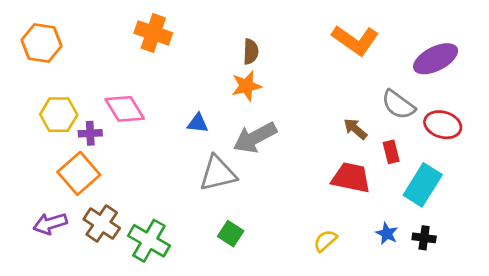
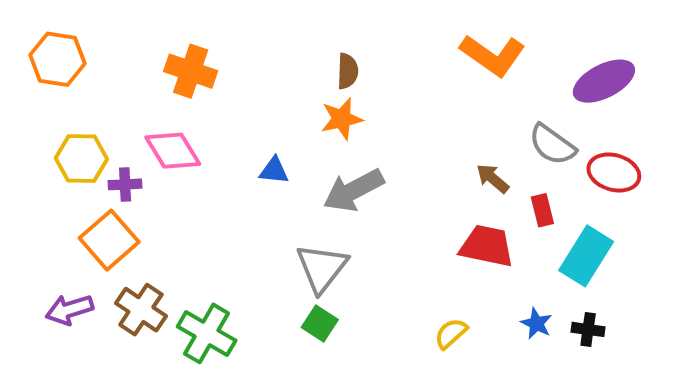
orange cross: (153, 33) -> (191, 71), moved
gray triangle: (218, 173) -> (322, 268), moved, turned -39

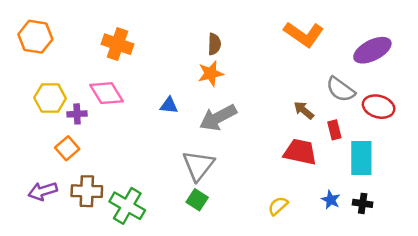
orange square: (109, 240) -> (67, 148), size x0.7
cyan rectangle: (586, 256) -> (361, 158), turned -32
brown cross: (141, 310) -> (87, 191), turned -32

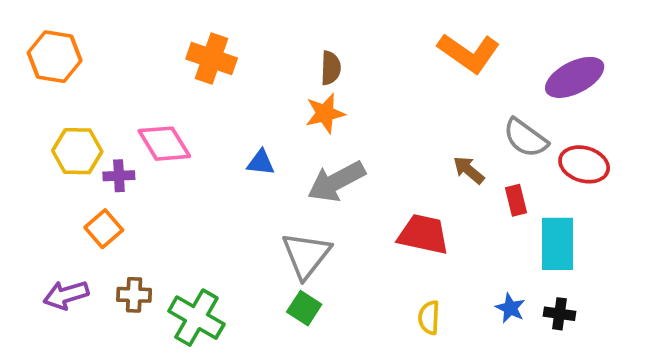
orange cross: (117, 44) -> (212, 59), moved
red trapezoid: (300, 152) -> (423, 234), moved
brown cross: (87, 191) -> (134, 295), size x0.7
yellow semicircle: (278, 206) -> (429, 318), turned -45

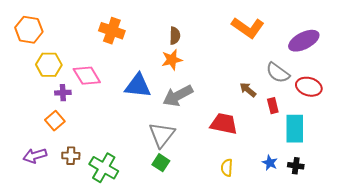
yellow hexagon: (77, 151) -> (49, 65), moved
blue triangle: (261, 163) -> (138, 86), size x1.8

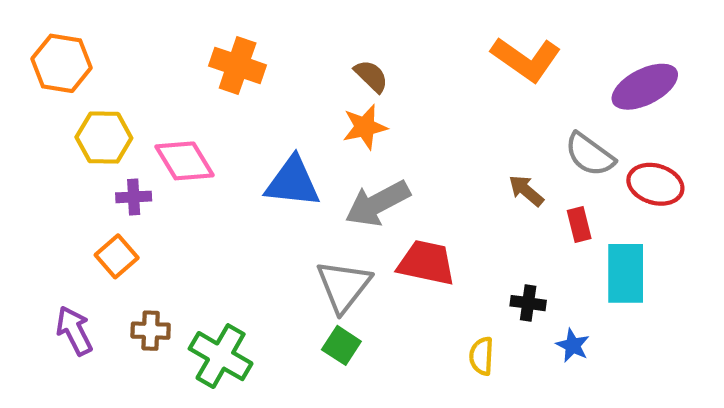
brown semicircle: (175, 36) -> (371, 76), turned -48
red trapezoid: (224, 124) -> (426, 263), moved
purple arrow: (35, 156) -> (74, 331), turned 80
black cross: (296, 166) -> (528, 303), moved

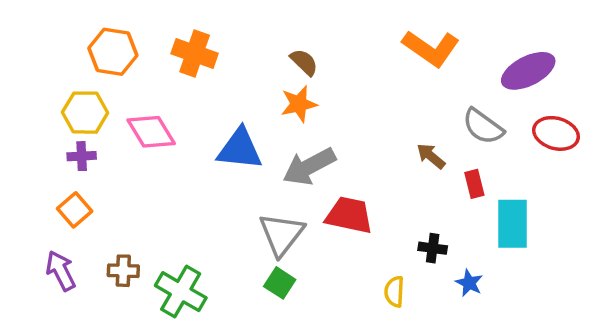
orange hexagon: (61, 63) -> (113, 52), moved
red ellipse: (655, 184) -> (556, 133), moved
purple cross: (134, 197) -> (82, 156), moved
orange square: (117, 256) -> (75, 210), moved

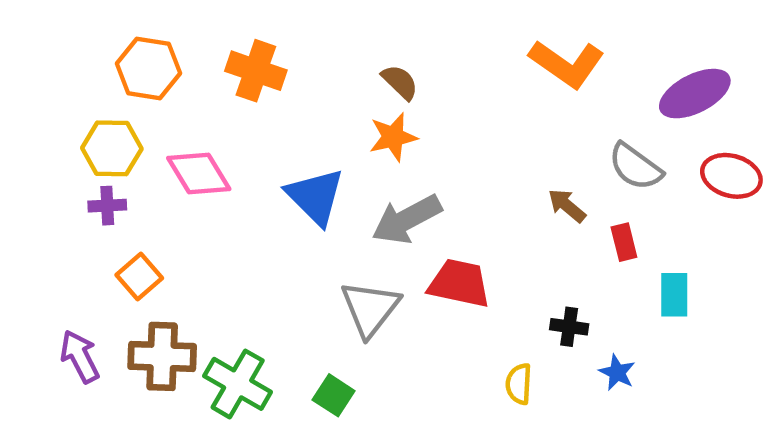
blue triangle: (240, 149) -> (315, 196), turned 39
orange square: (75, 210) -> (139, 276), moved
cyan rectangle: (513, 224) -> (674, 295), size x0.7
brown cross: (123, 271) -> (162, 356), size x1.6
green square: (280, 283) -> (334, 395), moved

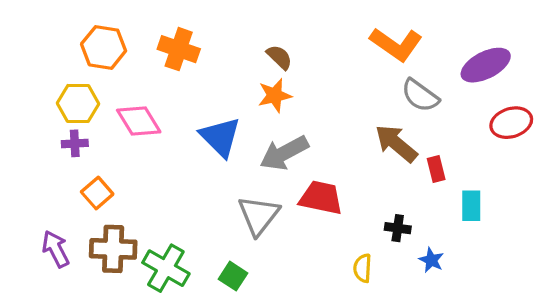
gray semicircle: (635, 167) -> (420, 95), moved
red ellipse: (731, 176) -> (511, 123), turned -33
brown arrow: (567, 206) -> (396, 143), size x1.6

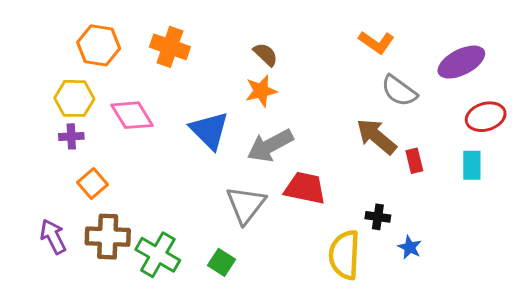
orange L-shape: (396, 44) -> (376, 42), size x0.7
cyan rectangle: (471, 206) -> (472, 165), moved
yellow semicircle: (363, 268) -> (344, 255), size x1.8

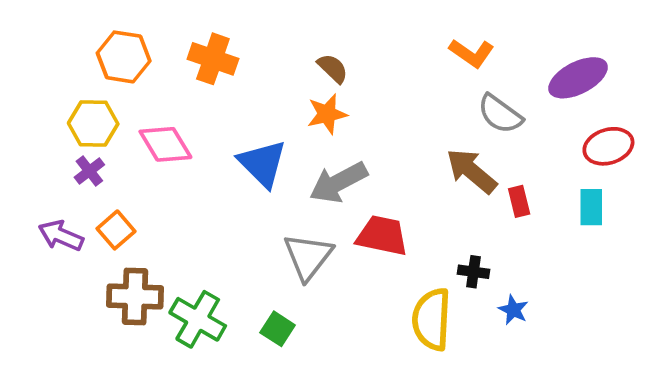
purple cross: (71, 136) -> (89, 171), turned -35
purple arrow: (53, 237) -> (61, 236), moved, turned -40

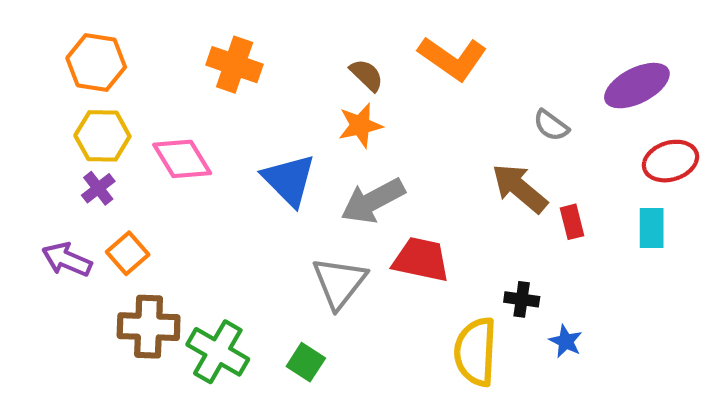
orange L-shape: (472, 53) -> (453, 58), moved, size x1.4
orange hexagon: (124, 57) -> (96, 63), moved
gray semicircle: (500, 114) -> (551, 125), size x0.7

